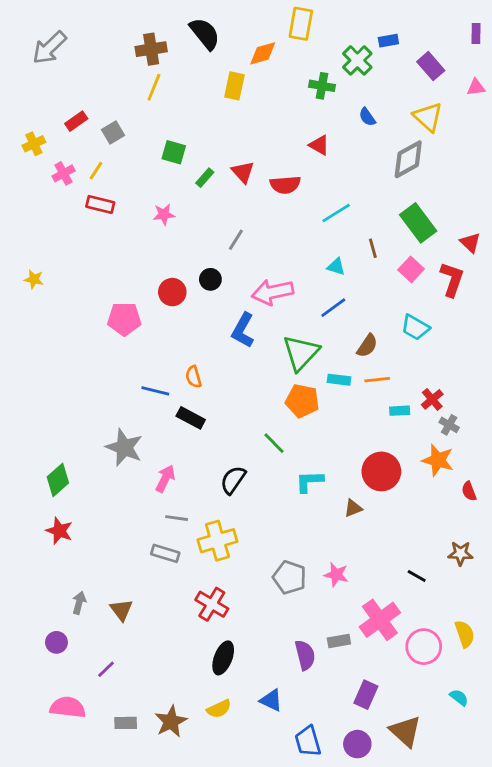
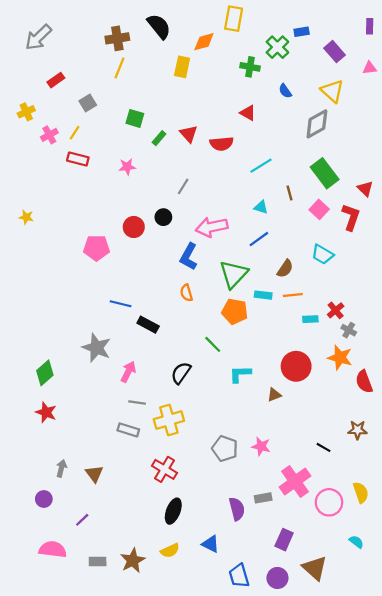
red rectangle: (76, 121) -> (56, 80), moved
orange semicircle: (193, 377) -> (186, 293), moved
red semicircle: (469, 491) -> (364, 382), size x1.5

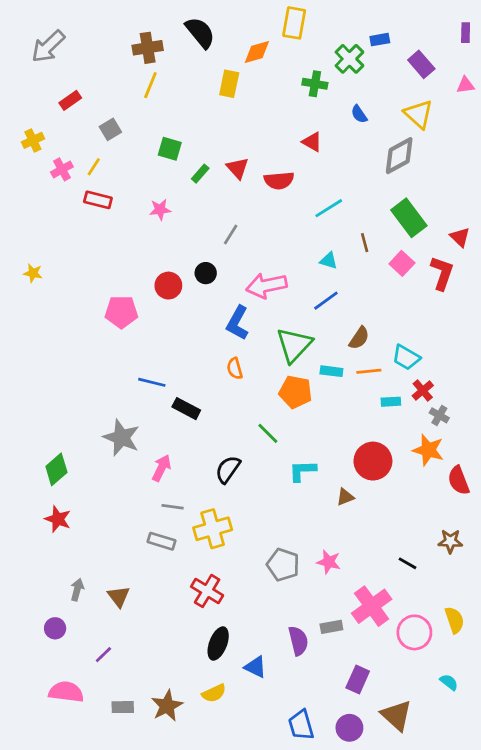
cyan trapezoid: (322, 254) -> (406, 357), moved
blue triangle: (211, 544) -> (255, 667), moved

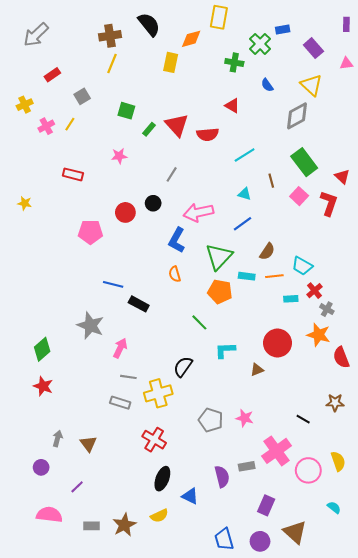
red triangle: (237, 168) -> (177, 125), size x1.4
red rectangle: (98, 200) -> (73, 174), moved
black semicircle: (228, 469) -> (183, 367), moved

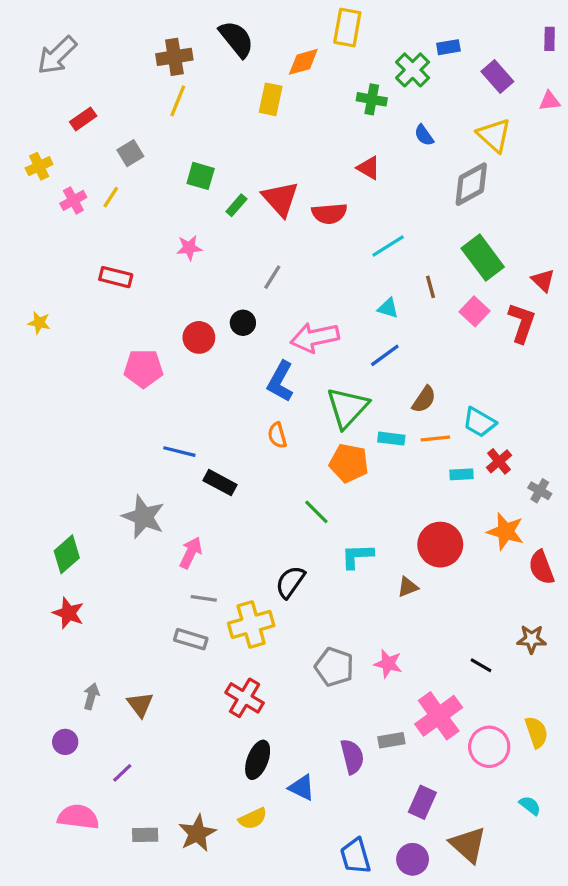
gray cross: (327, 309) -> (540, 491), moved

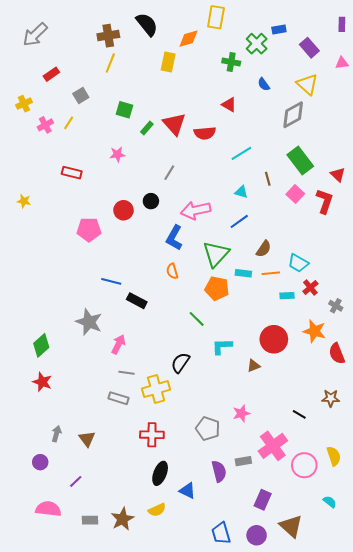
pink star: (388, 664) -> (241, 413), turned -30
gray pentagon: (334, 667) -> (208, 429), moved
red cross: (245, 698) -> (152, 435), turned -30

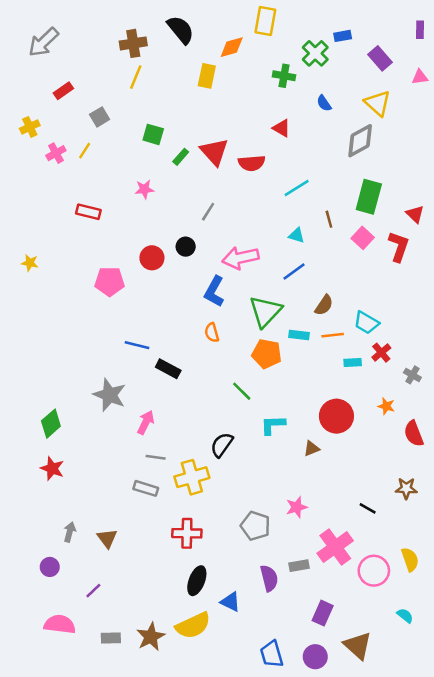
green rectangle: (300, 160) -> (369, 197), turned 52
yellow star: (24, 201) -> (30, 263), moved
orange star: (314, 331) -> (386, 406), size x0.6
yellow semicircle: (157, 510) -> (193, 626), size x1.6

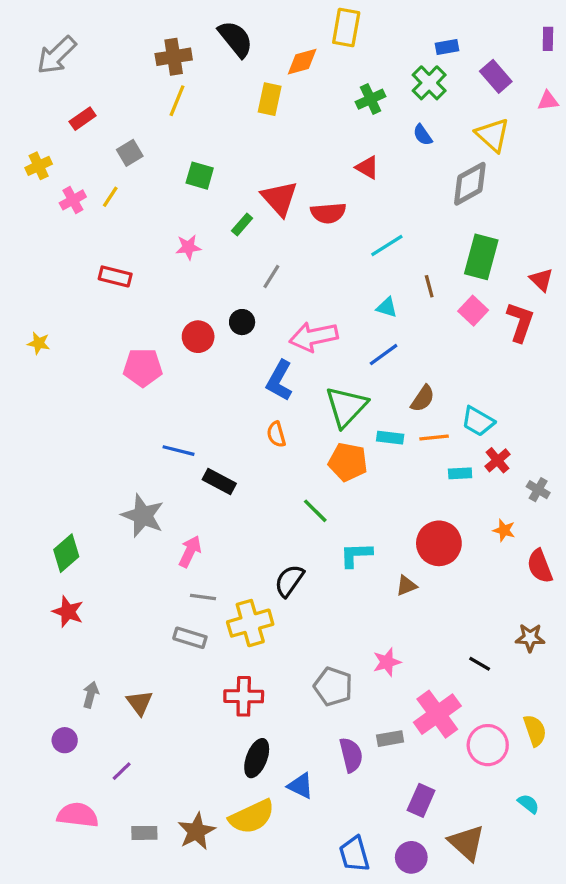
green cross: (315, 53) -> (429, 83), moved
green cross: (284, 76) -> (371, 99), turned -35
green rectangle: (181, 157) -> (242, 224), moved

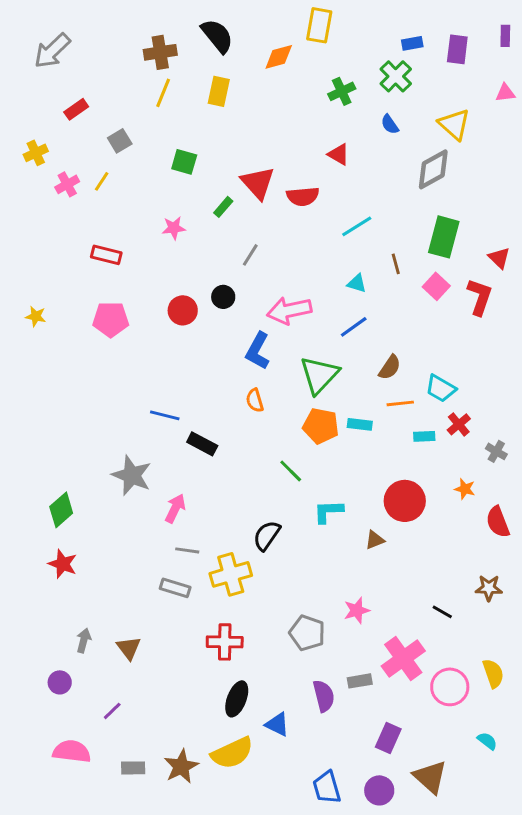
purple rectangle: (496, 76) -> (457, 49), moved, turned 48
yellow rectangle: (270, 99) -> (219, 91), moved
pink pentagon: (143, 368) -> (111, 319), moved
cyan rectangle: (390, 438) -> (360, 424), moved

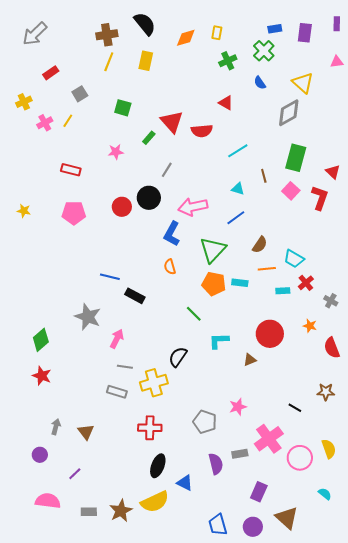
yellow rectangle: (319, 25) -> (217, 33), moved, size x0.6
black circle: (223, 297) -> (149, 198), size x1.5

